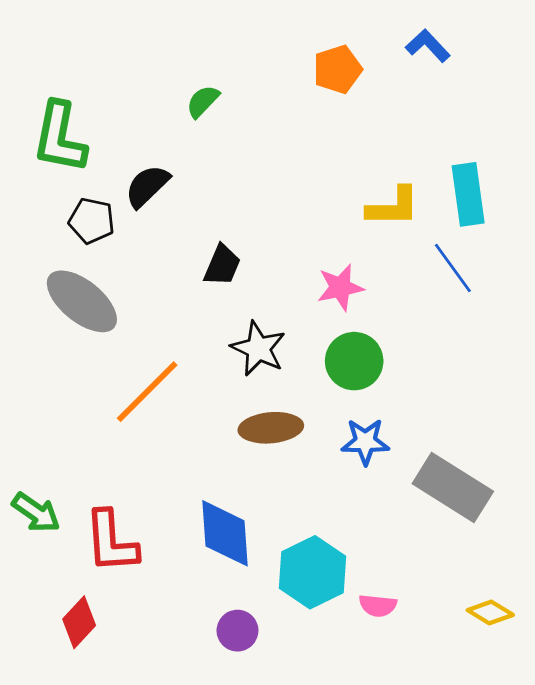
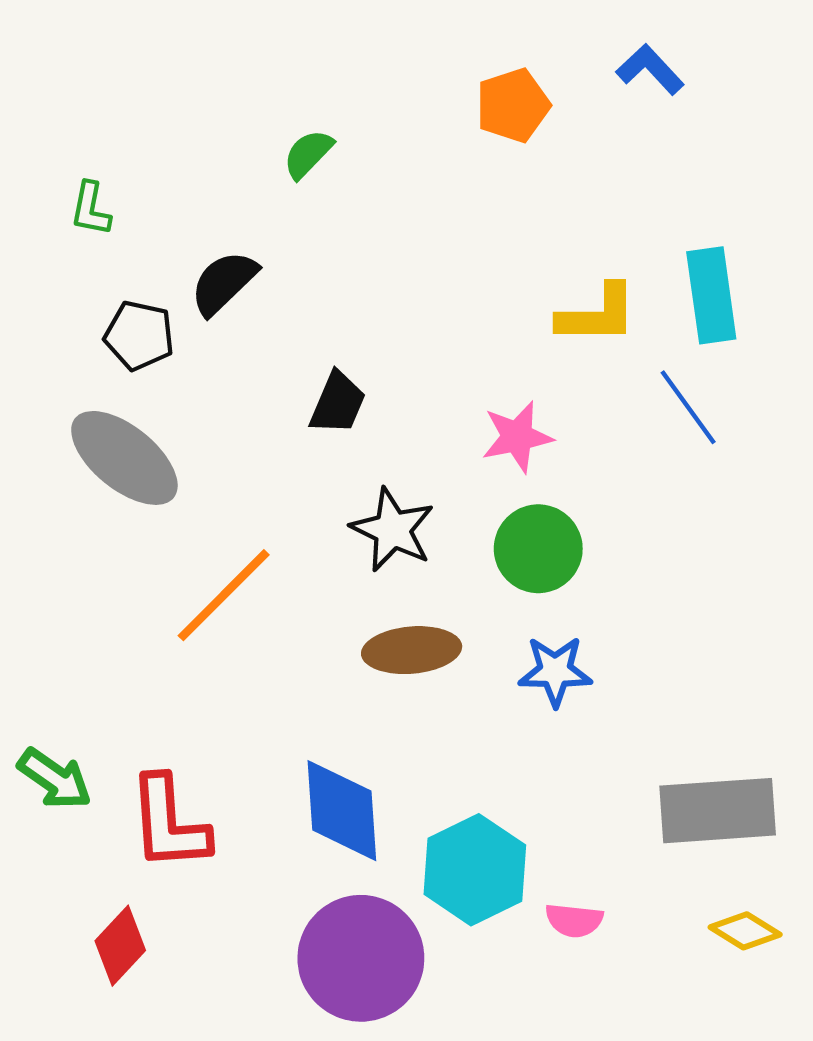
green L-shape: (60, 137) -> (91, 209), size x0.5
gray rectangle: (453, 488) -> (718, 811), moved, turned -36
purple circle: (237, 631) -> (361, 958), size x2.0

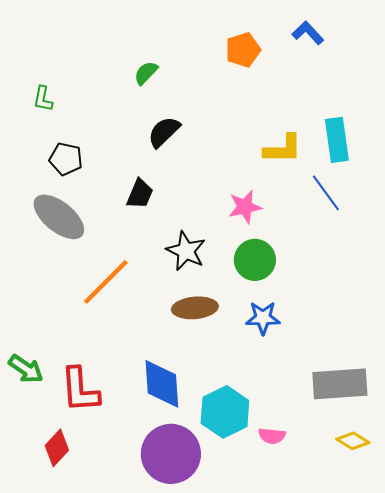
black semicircle: (224, 283) -> (164, 132), moved
black trapezoid: (338, 403) -> (140, 194), moved

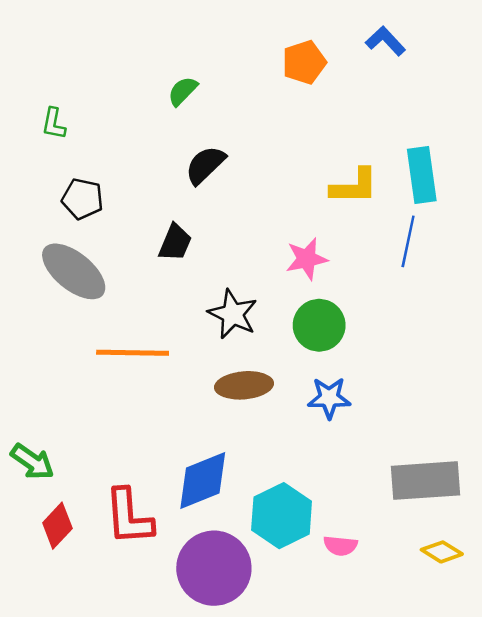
blue line: (326, 193) -> (408, 241), turned 48
orange line: (106, 282) -> (133, 353), turned 46
blue diamond: (162, 384) -> (203, 481), turned 72
red L-shape: (80, 390) -> (129, 517), moved
red diamond: (57, 448) -> (57, 526), moved

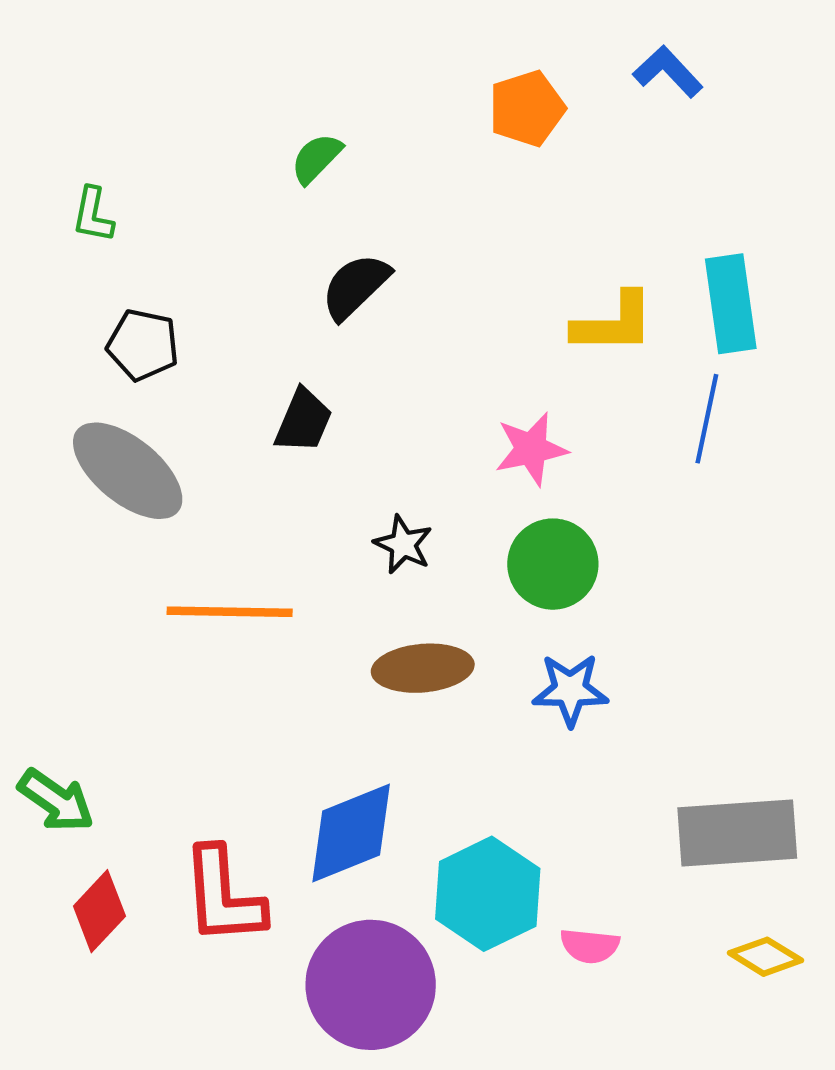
black star: (233, 314) -> (403, 545), size x0.7

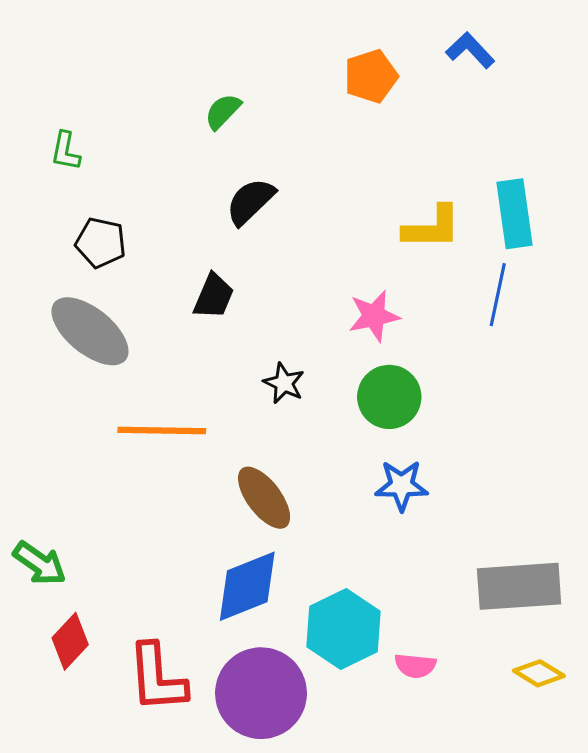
brown ellipse: (423, 668) -> (264, 498), moved, turned 58
red L-shape: (223, 896) -> (157, 678), moved

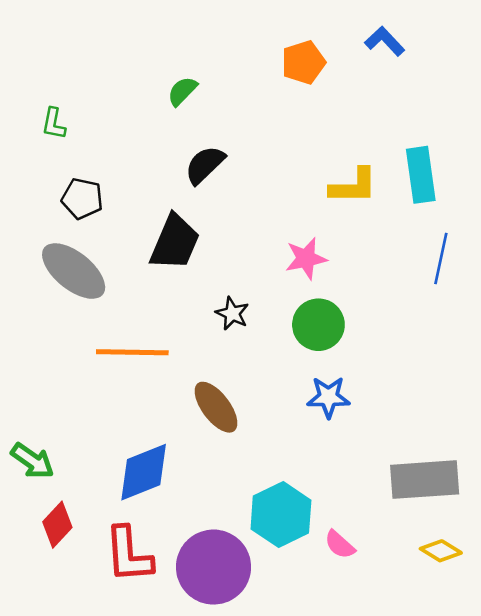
blue line: (498, 295) -> (441, 259), moved
black trapezoid: (214, 296) -> (175, 242), size x1.5
blue diamond: (247, 586) -> (144, 472), moved
pink semicircle: (415, 666) -> (340, 545), turned 36

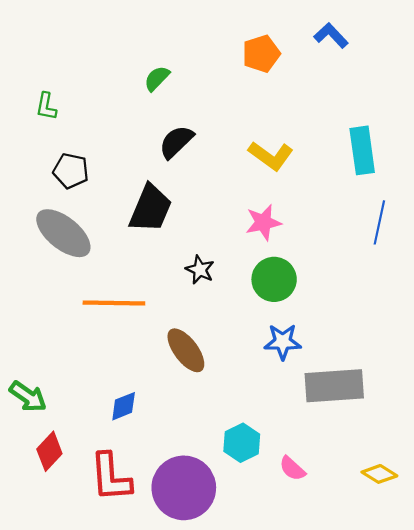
yellow L-shape: (353, 186) -> (271, 156), moved, turned 36
blue diamond: (144, 472) -> (124, 406), size x0.6
gray rectangle: (425, 480) -> (334, 386), moved
cyan hexagon: (281, 515) -> (242, 443), size x0.7

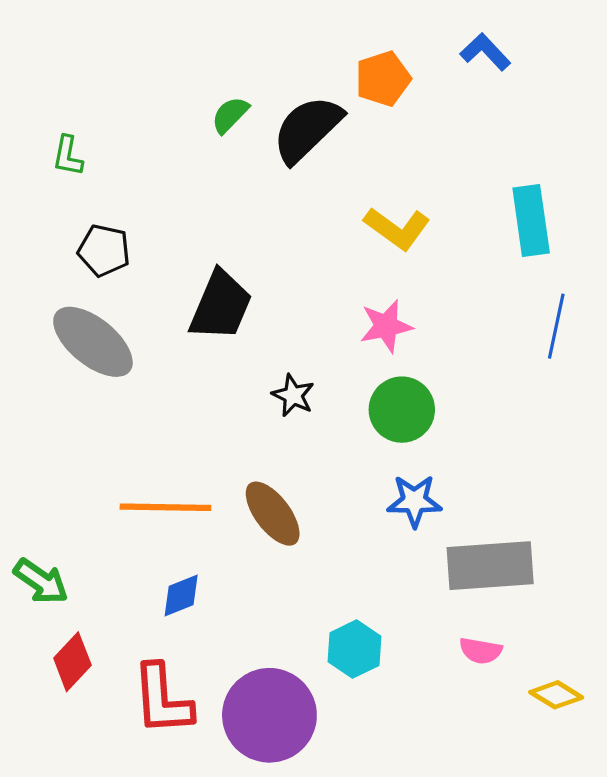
black semicircle: (176, 142) -> (307, 129), moved, size x1.4
orange line: (114, 303) -> (165, 507), moved
pink semicircle: (292, 469) -> (481, 651), moved, turned -32

